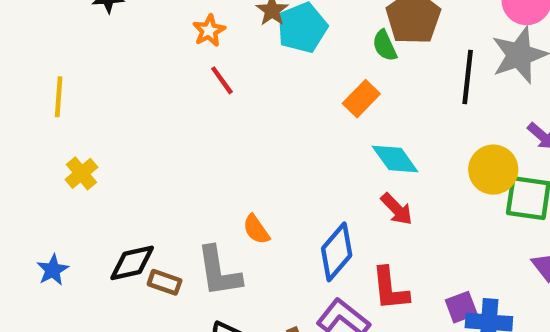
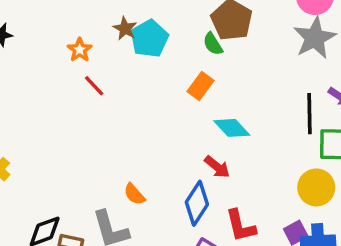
black line: (468, 77) -> (310, 114), moved
yellow circle: (493, 170) -> (316, 187), moved
red arrow: (397, 209) -> (217, 167), moved

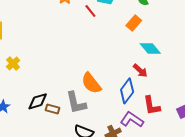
red line: (94, 86) -> (90, 11), moved
orange semicircle: (134, 194) -> (91, 83), size x1.6

